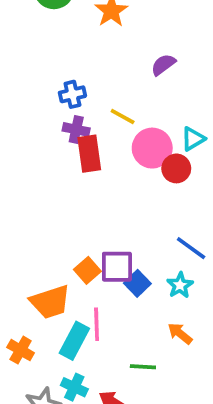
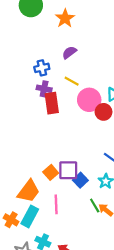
purple semicircle: (163, 65) -> (69, 52), moved
orange trapezoid: (50, 302) -> (29, 191), turned -35
cyan rectangle: (74, 341) -> (30, 216), moved
green line: (143, 367) -> (95, 205), moved, turned 56

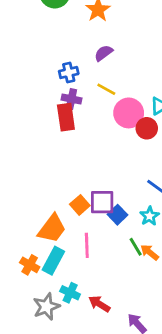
red rectangle: (52, 103) -> (66, 117), moved

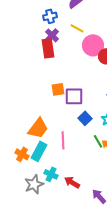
purple cross: (71, 99) -> (52, 35), turned 32
purple square: (102, 202) -> (74, 96), moved
orange square: (80, 205) -> (58, 89), moved, turned 32

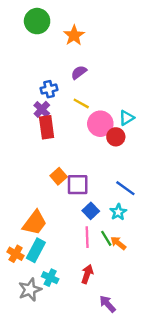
purple cross: (52, 35) -> (42, 109), moved
orange square: (58, 89) -> (59, 176), turned -32
pink line: (63, 140) -> (87, 237), moved
red arrow: (72, 182) -> (87, 274), moved, turned 77

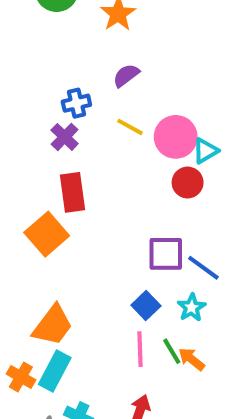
pink circle: (100, 124) -> (176, 137), moved
red rectangle: (47, 127) -> (73, 192), moved
orange square: (59, 176) -> (47, 234), moved, size x1.5
purple square: (78, 185) -> (166, 254), moved

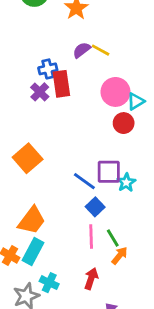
yellow line: (130, 127) -> (101, 50), moved
red rectangle: (73, 192) -> (61, 84), moved
blue line: (203, 268) -> (84, 181), moved
cyan star: (192, 308) -> (126, 183), moved
orange arrow: (192, 359) -> (120, 256), moved, turned 90

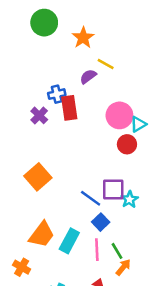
yellow line: (101, 50) -> (106, 64), moved
purple cross: (40, 92) -> (39, 115), moved
cyan rectangle: (33, 251) -> (69, 241), moved

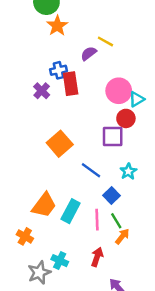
orange star: (83, 38) -> (57, 26), moved
orange square: (38, 177) -> (60, 144), moved
purple square: (113, 189) -> (113, 137), moved
blue square: (101, 222) -> (111, 195), moved

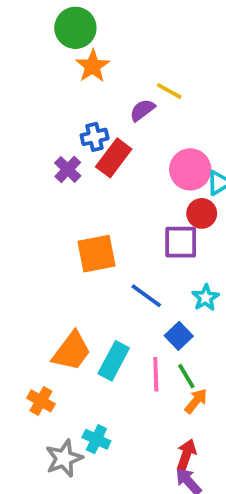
red rectangle: (71, 84) -> (114, 158), turned 45
orange square: (60, 144) -> (96, 254), turned 30
red arrow: (97, 257) -> (186, 455), moved

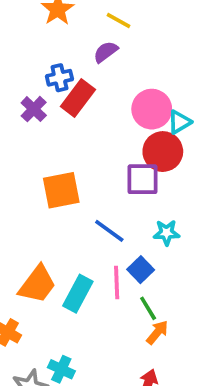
yellow line: (169, 91) -> (119, 21), moved
red circle: (202, 213) -> (163, 152), size x1.4
cyan star: (206, 298) -> (166, 233), turned 30
pink line: (156, 374) -> (117, 283), moved

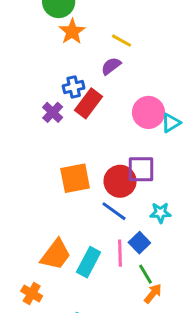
red circle: (163, 152) -> (120, 181), moved

